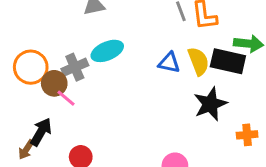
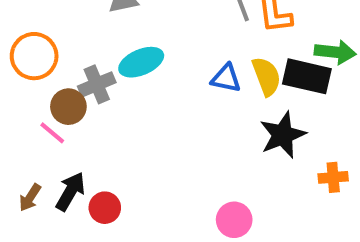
orange circle: (31, 67) -> (34, 56), moved
pink line: (66, 98) -> (52, 133), moved
black arrow: (41, 132) -> (70, 191), moved

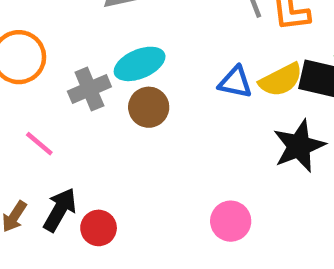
yellow semicircle: (266, 76) -> (281, 80), turned 84
brown circle: (68, 107) -> (149, 107), moved
pink circle: (234, 220) -> (231, 221), moved

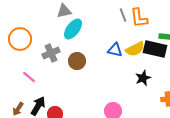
cyan ellipse: (140, 64) -> (73, 29), moved, turned -30
black star: (299, 146) -> (143, 78), size x0.7

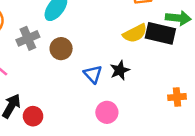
blue triangle: (115, 50) -> (93, 74), moved, turned 35
black star: (143, 78) -> (120, 70), moved

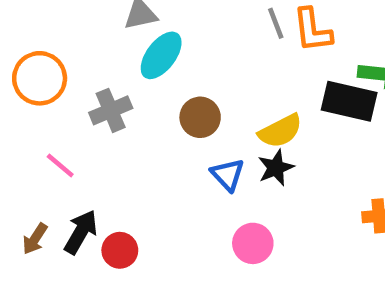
yellow semicircle: (135, 33) -> (280, 131), moved
brown circle: (61, 49) -> (200, 117), moved

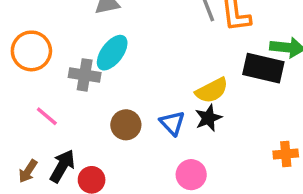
cyan ellipse: (161, 55) -> (112, 53), moved
gray cross: (111, 110) -> (85, 75), turned 32
brown circle: (200, 117) -> (126, 125), moved

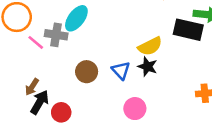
pink line: (47, 116) -> (36, 42), moved
black star: (208, 118) -> (148, 67), turned -30
brown arrow: (28, 171) -> (32, 87), moved

